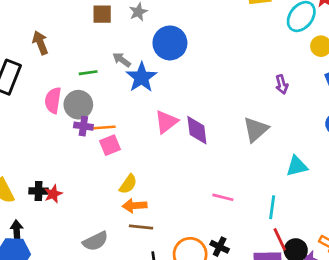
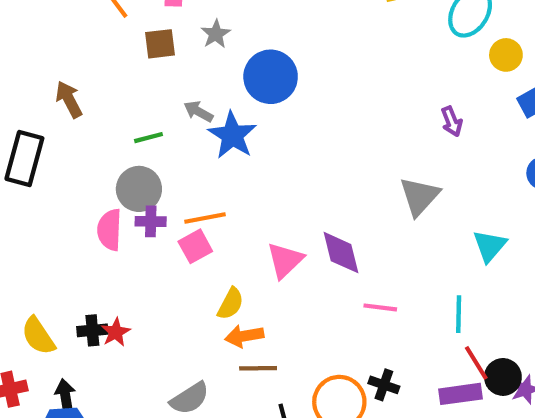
pink semicircle: (53, 100) -> (109, 230), moved
pink triangle: (166, 122) -> (285, 260), moved
orange line: (102, 128) -> (205, 218), moved
purple diamond: (197, 130) -> (341, 253), moved
cyan triangle: (297, 166) -> (490, 246), turned -30

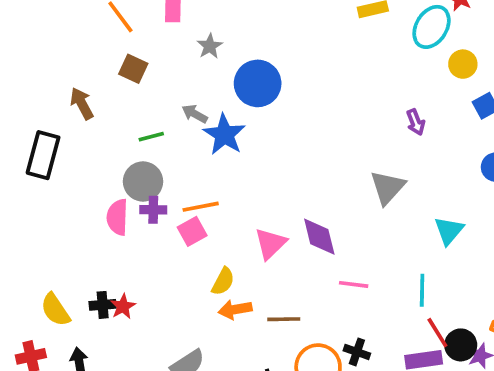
brown square: (160, 44) -> (133, 69), moved, turned 32
brown line: (258, 368) -> (284, 319), moved

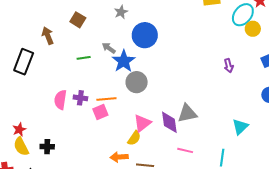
yellow circle: (463, 64) -> (253, 29), moved
gray circle: (143, 181) -> (137, 82), moved
gray triangle: (388, 187) -> (187, 113), moved, turned 30
yellow semicircle: (223, 281) -> (134, 138), moved
red star: (123, 306) -> (19, 130), moved

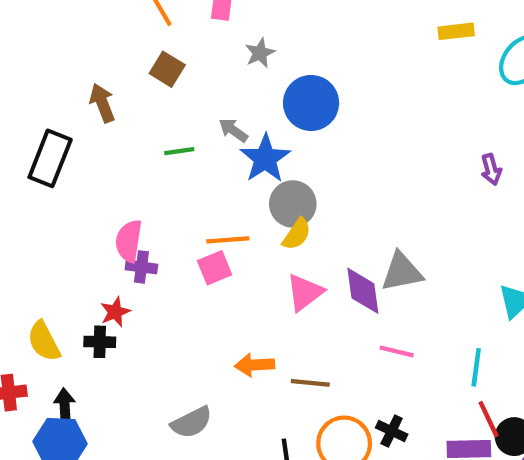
purple cross: (80, 98) -> (141, 267), moved
red star: (19, 130) -> (115, 312), moved
yellow semicircle: (134, 138) -> (297, 234), moved

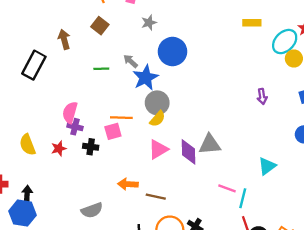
yellow semicircle: (44, 341) -> (28, 145), moved
black cross: (100, 342) -> (91, 147), moved
pink line: (397, 351) -> (227, 188), moved

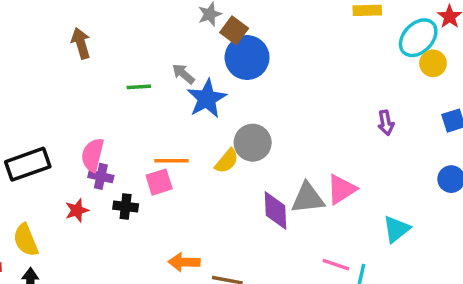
brown square: (100, 26) -> (234, 30), moved
black rectangle: (34, 65) -> (28, 164), moved, turned 44
gray circle: (157, 103) -> (253, 143), moved
yellow semicircle: (28, 145) -> (26, 240), moved
pink triangle: (158, 149) -> (341, 189), moved

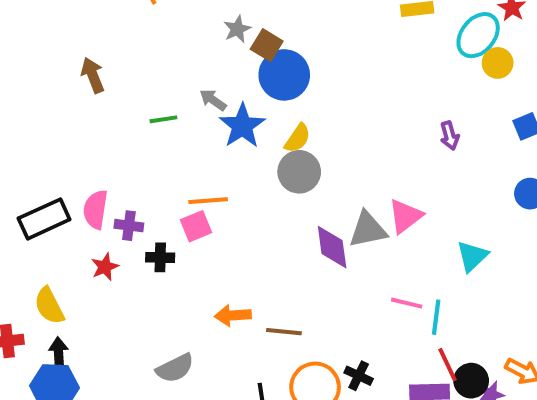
pink semicircle: (93, 155) -> (95, 210), moved
yellow semicircle: (227, 161) -> (297, 138), moved

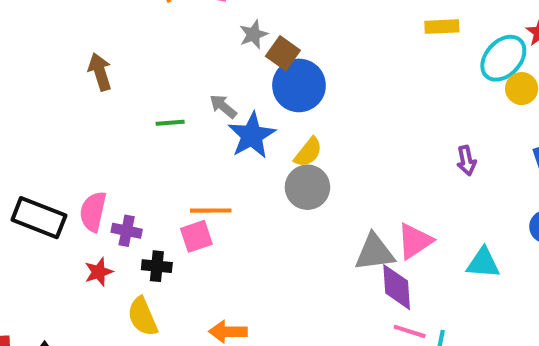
black rectangle: (44, 219) -> (39, 218), turned 42
purple diamond: (332, 247) -> (397, 287), moved
cyan triangle: (472, 256) -> (483, 263), moved, turned 44
yellow semicircle: (49, 306) -> (143, 317), moved

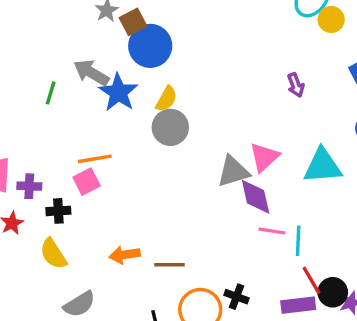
brown square: (283, 53) -> (133, 22), turned 36
gray arrow: (223, 106) -> (91, 73), size x1.5
green line: (170, 123) -> (51, 93), turned -60
cyan triangle: (483, 263) -> (323, 166), size x1.4

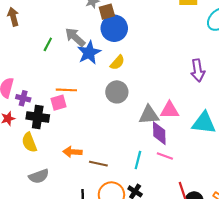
purple arrow: (296, 85) -> (198, 70), size x1.5
gray circle: (170, 127) -> (117, 92), moved
pink triangle: (264, 157) -> (170, 110), turned 30
black cross: (58, 211) -> (38, 117), size x1.5
cyan line: (298, 241) -> (138, 160), moved

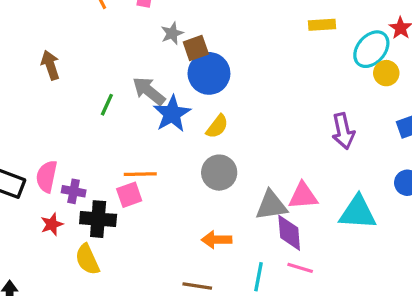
orange arrow: (72, 152) -> (217, 240), moved

